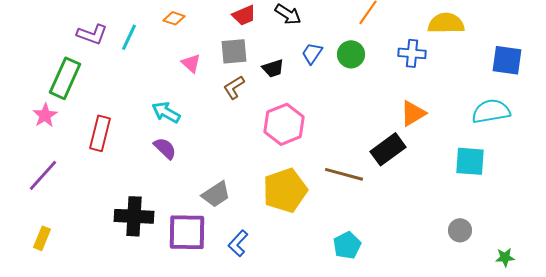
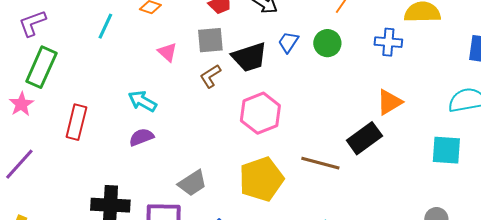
purple L-shape: (92, 34) -> (32, 23), moved, turned 140
black trapezoid: (273, 68) -> (249, 57), size x1.6
purple semicircle: (165, 148) -> (141, 137), turned -65

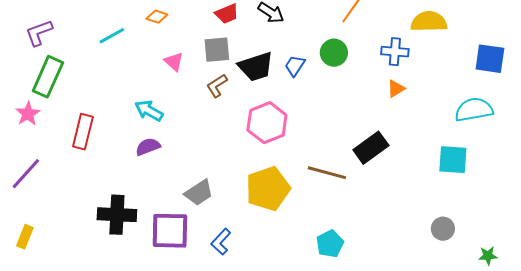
cyan line: (105, 26) -> (112, 36), turned 36
blue trapezoid: (288, 42) -> (295, 66), moved
orange triangle: (389, 102) -> (396, 89), moved, size x0.7

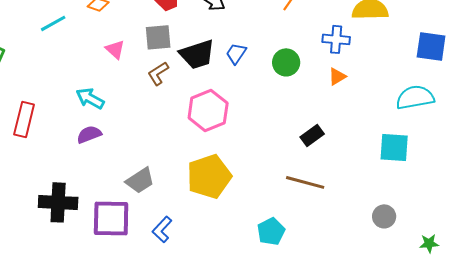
green circle: (334, 53) -> (286, 62), moved
black rectangle: (371, 148) -> (312, 135), size x0.7
brown line: (327, 173) -> (305, 182), moved

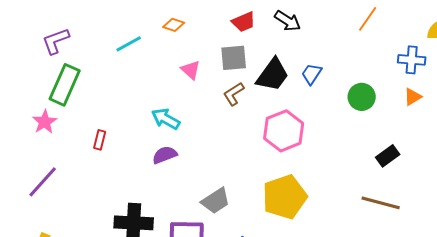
black trapezoid: (197, 54) -> (273, 75), turned -36
green circle: (286, 62) -> (362, 97), moved
red rectangle: (24, 119) -> (100, 140), size x0.6

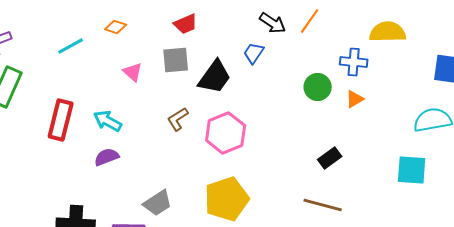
black arrow: (288, 21) -> (273, 23), moved
blue trapezoid: (312, 74) -> (254, 53), moved
brown L-shape: (234, 94) -> (178, 119), moved
green circle: (362, 97) -> (318, 87), moved
red rectangle: (100, 140) -> (61, 120), moved, size x2.0

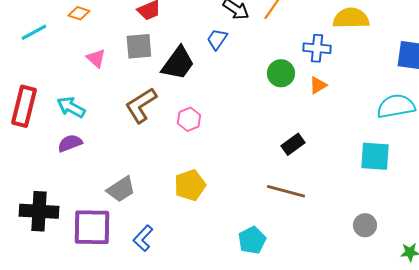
brown L-shape: (178, 119) -> (141, 105), size x1.5
pink hexagon: (226, 133) -> (189, 119), size x0.6
yellow pentagon: (227, 199) -> (190, 185), size x0.7

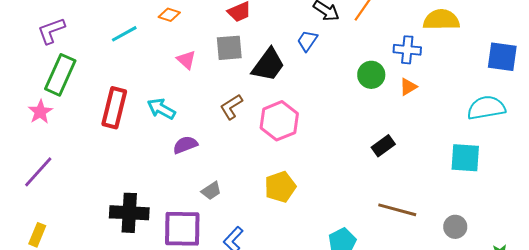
brown L-shape: (141, 105) -> (231, 107), size x0.7
pink hexagon: (189, 119) -> (279, 121), size x1.6
purple semicircle: (70, 143) -> (185, 145), moved
gray trapezoid: (121, 189) -> (211, 191), size x0.7
brown line: (286, 191) -> (397, 210), moved

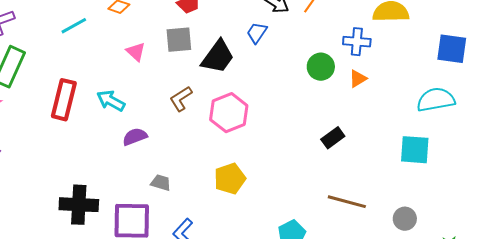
gray trapezoid: (211, 191) -> (161, 183), turned -130

